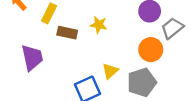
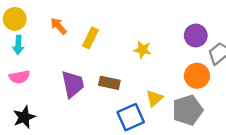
brown rectangle: (67, 33) -> (109, 83), moved

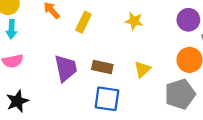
yellow star: (143, 50) -> (134, 21), moved
yellow triangle: (154, 98) -> (142, 69), moved
blue square: (131, 117) -> (107, 99), moved, turned 32

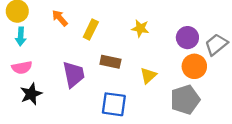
purple circle: (188, 20) -> (187, 38), moved
brown rectangle: (102, 67) -> (110, 62), moved
black star: (17, 101) -> (31, 94), moved

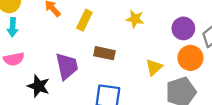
yellow triangle: (148, 76) -> (154, 67), moved
black star: (31, 94) -> (39, 86), moved, turned -30

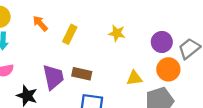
brown rectangle: (104, 53) -> (82, 74), moved
yellow triangle: (154, 67) -> (134, 78), turned 35

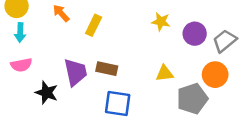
yellow star: (117, 33) -> (161, 22), moved
orange circle: (168, 69) -> (215, 75), moved

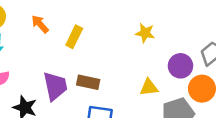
purple circle: (195, 34) -> (180, 66), moved

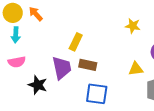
orange arrow: (40, 24) -> (36, 14), moved
yellow rectangle: (74, 37) -> (76, 42), moved

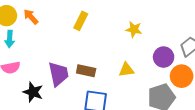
yellow rectangle: (76, 42) -> (81, 21), moved
yellow triangle: (136, 69) -> (126, 70), moved

